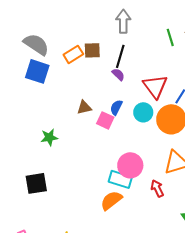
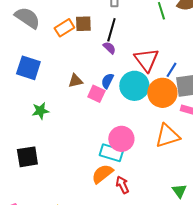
blue square: (37, 71) -> (28, 68), moved
cyan circle: (143, 112) -> (134, 86), size x1.5
red arrow: (157, 188) -> (122, 185), moved

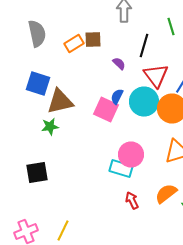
gray semicircle: (27, 18) -> (37, 34), turned 44
black line: (111, 30) -> (144, 46), moved
brown triangle: (75, 81) -> (60, 102), moved, size x1.8
pink square: (96, 94) -> (106, 110), size x1.4
orange semicircle: (102, 174) -> (166, 194), moved

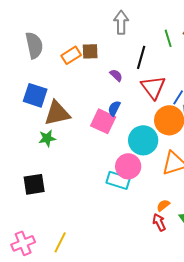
cyan circle: (144, 102) -> (143, 140), moved
orange semicircle: (166, 194) -> (163, 205), size x0.6
red arrow: (132, 200) -> (159, 222), moved

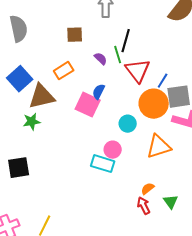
green line: (168, 38) -> (118, 55), moved
orange rectangle: (71, 55) -> (64, 71), moved
blue square: (35, 95) -> (20, 79), turned 30
cyan circle: (143, 140) -> (128, 124), size x0.6
pink circle: (128, 166) -> (113, 150), size x0.7

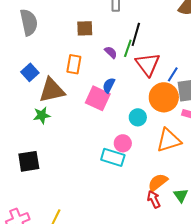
green line: (118, 55) -> (128, 48), turned 36
orange rectangle: (64, 71) -> (74, 64), turned -48
blue square: (20, 79) -> (30, 72), size x0.7
orange semicircle: (148, 189) -> (158, 182), size x1.5

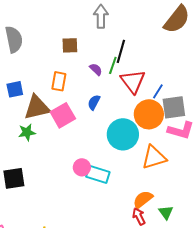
blue square: (30, 72) -> (15, 89), turned 30
pink square: (98, 98) -> (63, 115), moved, turned 35
cyan circle: (138, 117) -> (123, 134), size x1.8
pink circle: (123, 143) -> (82, 167), moved

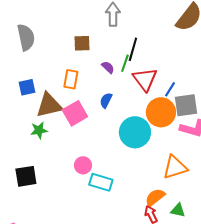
orange triangle: (154, 157) -> (175, 167), moved
pink circle: (82, 167) -> (83, 165), moved
cyan rectangle: (98, 174) -> (101, 182), moved
green triangle: (166, 212) -> (178, 210), turned -42

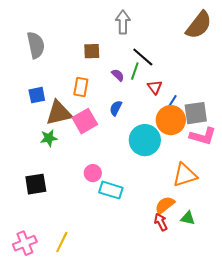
black line: (133, 49) -> (143, 57), turned -65
red triangle: (145, 79) -> (155, 87), size x0.6
blue line: (170, 89) -> (172, 102), moved

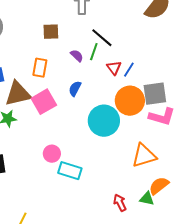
blue line: (172, 102) -> (129, 70), moved
orange semicircle: (165, 205) -> (159, 186), moved

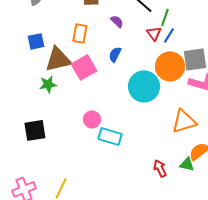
green line: (94, 52) -> (165, 17), moved

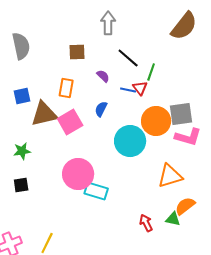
blue line: (169, 35) -> (128, 90), moved, turned 70
green star: (48, 84) -> (22, 151), moved
pink circle: (92, 119) -> (78, 174), size x1.8
black square: (35, 130) -> (21, 185), size x0.7

